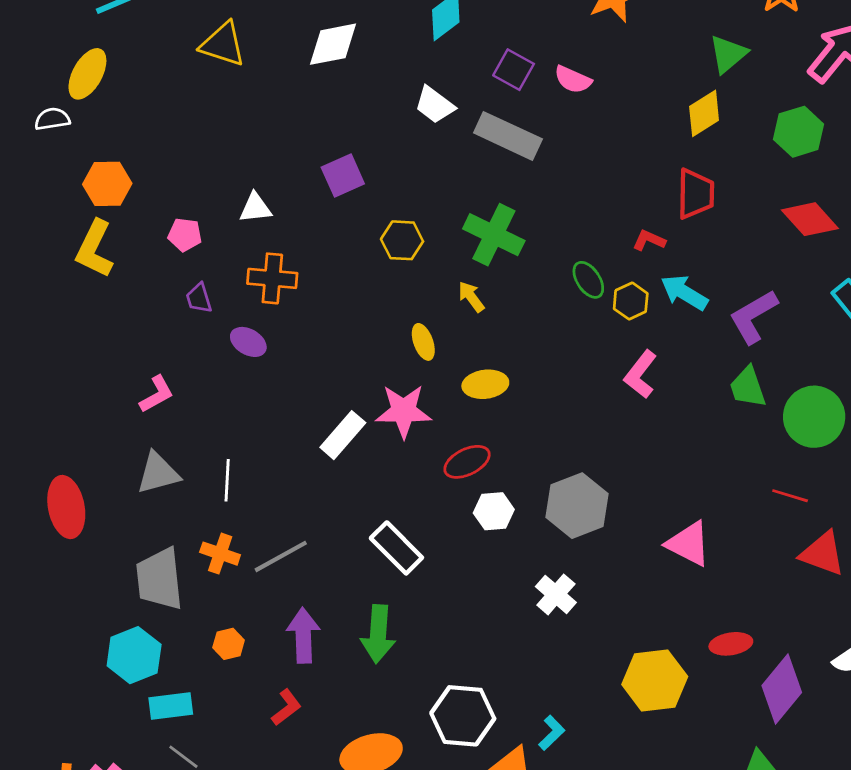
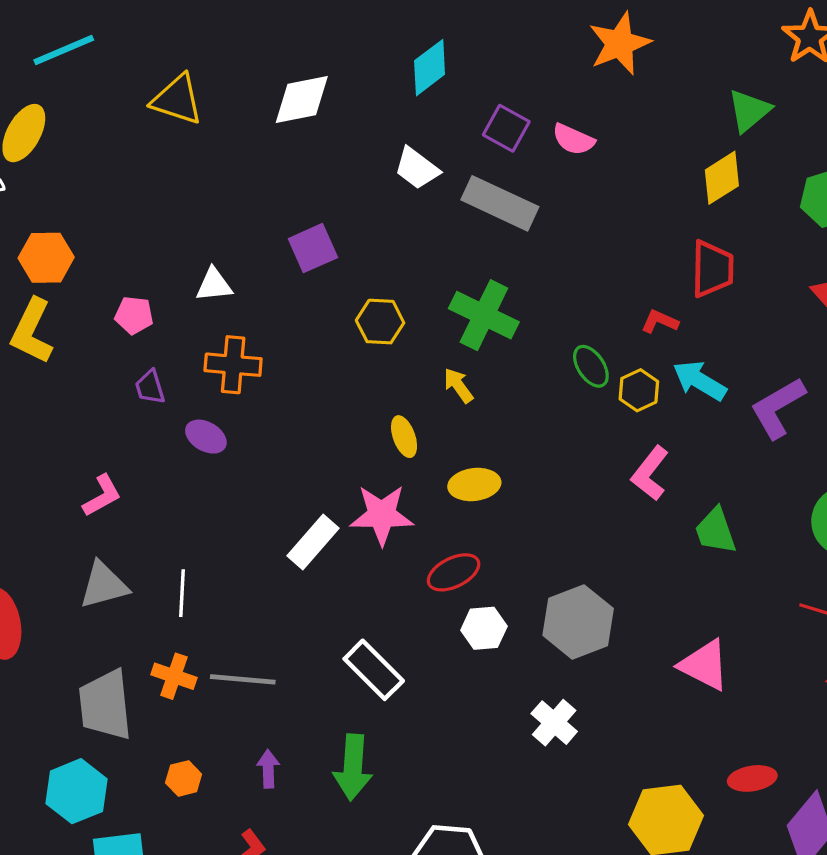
green trapezoid: (748, 387) -> (716, 531), moved
gray line: (281, 556) -> (243, 679), turned 34
purple arrow: (303, 635) -> (268, 769), size x0.6

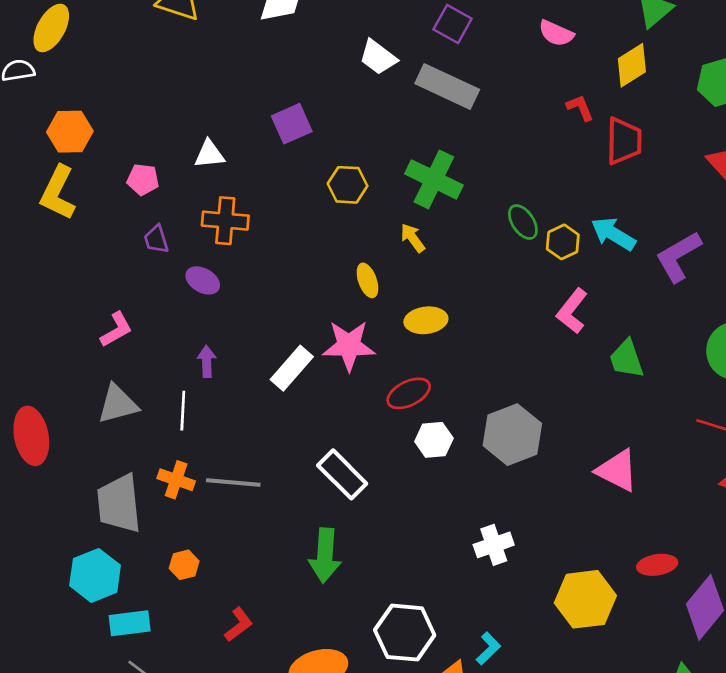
pink semicircle: (573, 139) -> (556, 33), moved
red L-shape: (660, 322) -> (580, 108), moved, turned 44
white cross: (554, 723) -> (494, 545), moved, turned 30
purple arrow: (268, 769) -> (207, 361), moved

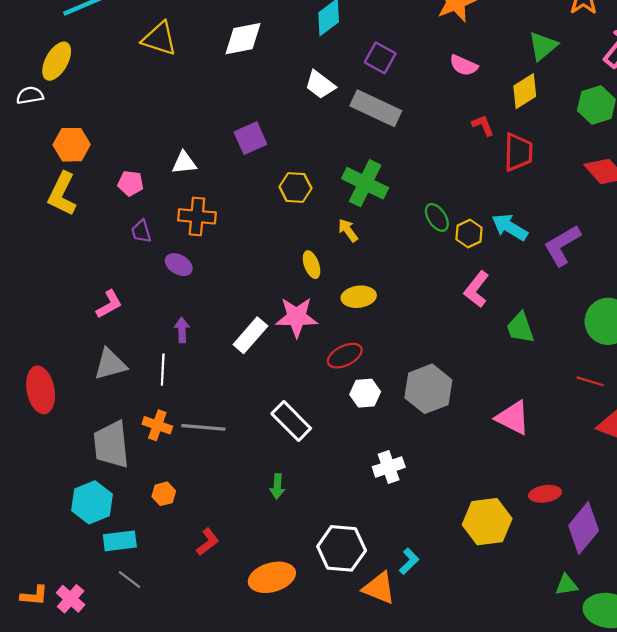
white cross: (494, 545) -> (389, 467), moved
green arrow: (325, 555) -> (277, 486), size x0.6

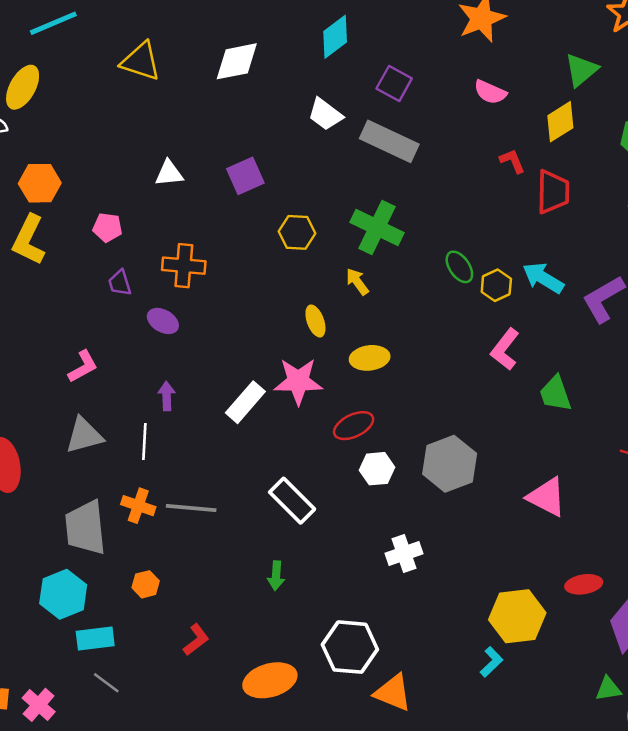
white triangle: (184, 163) -> (169, 173), moved
cyan L-shape: (409, 561) -> (491, 662), moved

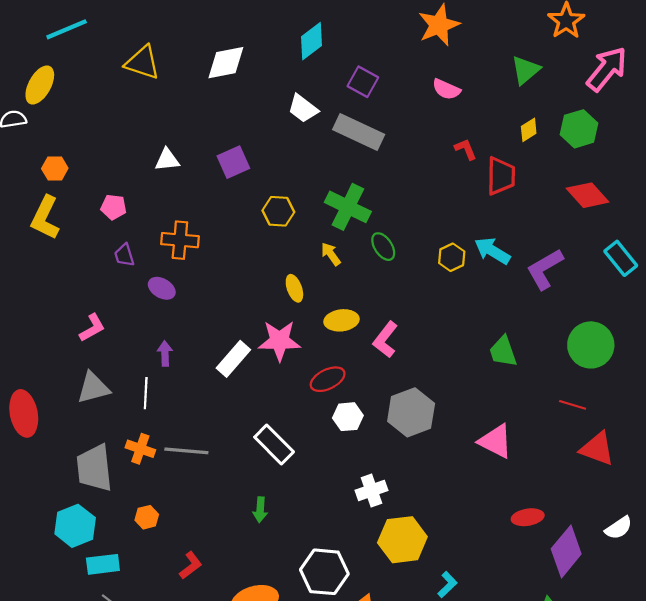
yellow diamond: (560, 122) -> (529, 130), moved, size x0.7
orange hexagon: (40, 183) -> (55, 168), size x0.7
green ellipse: (459, 267) -> (383, 247), moved
pink L-shape: (505, 349) -> (385, 340), moved
yellow hexagon: (517, 616) -> (402, 540), moved

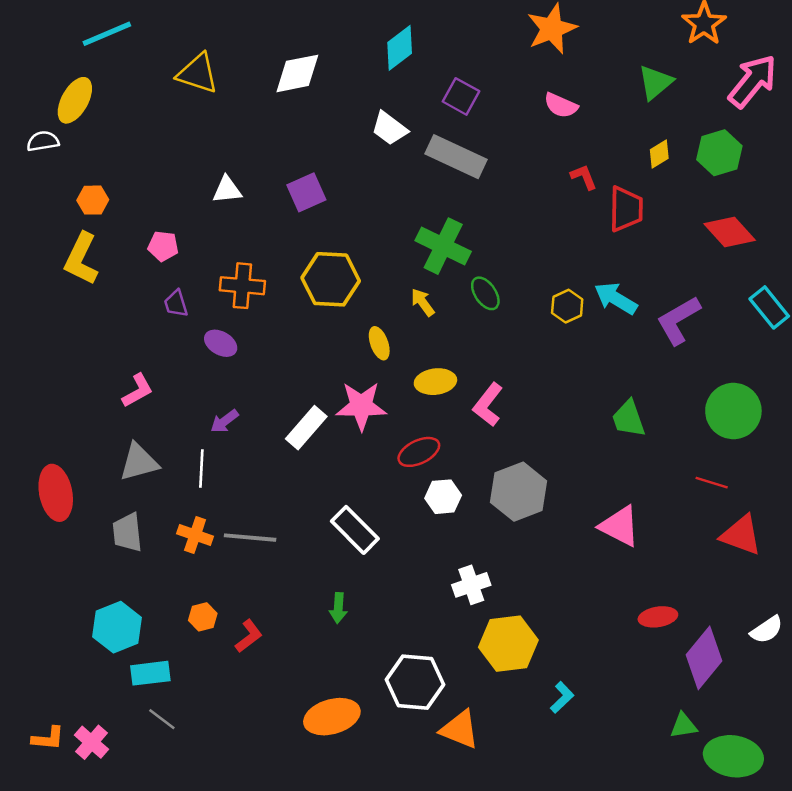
yellow hexagon: (278, 211) -> (331, 279), moved, size x1.5
purple arrow: (165, 354) -> (224, 421), turned -125
gray trapezoid: (94, 468) -> (127, 532), moved, size x0.7
red L-shape: (191, 565) -> (249, 636), moved

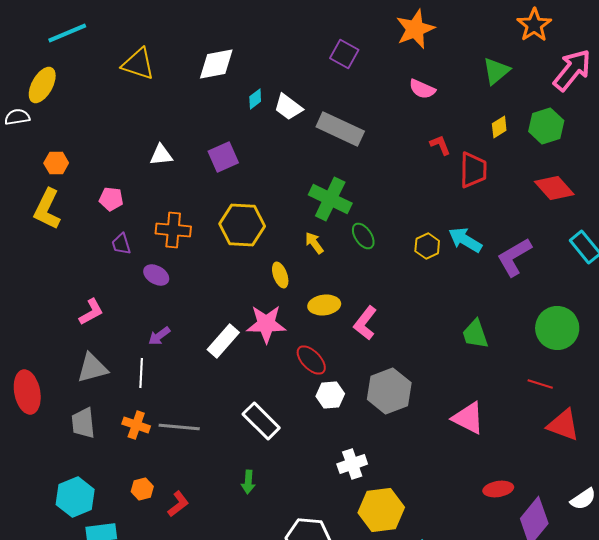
cyan diamond: (400, 48) -> (255, 99), moved, size x0.6
purple square: (461, 96) -> (344, 54), moved
red ellipse: (419, 452) -> (311, 360), turned 72

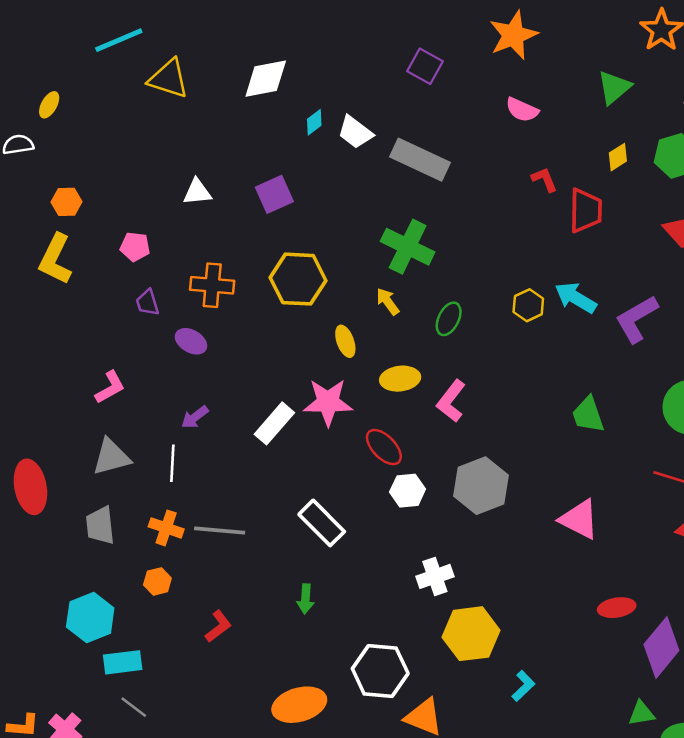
cyan line: (67, 33) -> (119, 40), moved
yellow ellipse: (42, 85) -> (49, 105), size x0.6
green ellipse: (363, 236) -> (449, 319), moved, turned 60
orange hexagon: (142, 489) -> (157, 581), moved

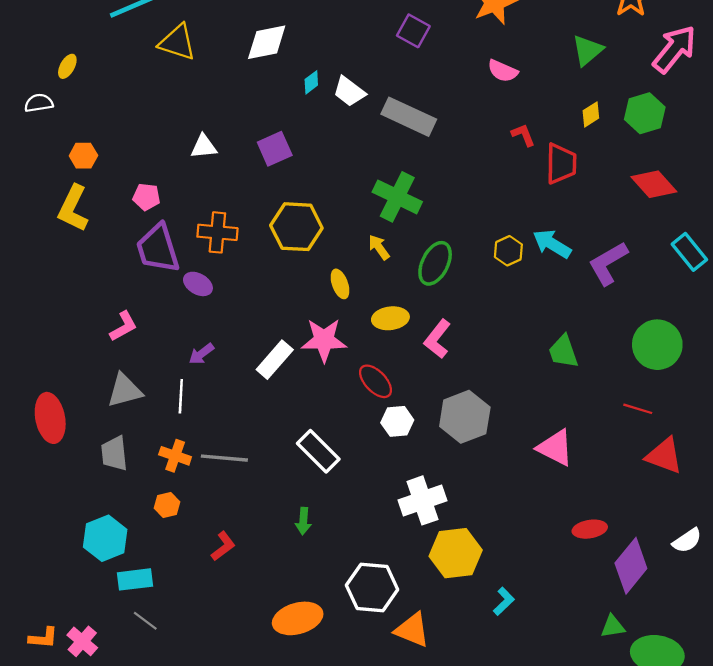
purple trapezoid: (147, 303) -> (158, 248), size x2.0
green ellipse: (449, 319) -> (435, 263), size x1.4
white cross: (435, 576) -> (422, 500), size x1.4

